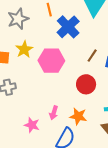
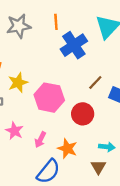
yellow star: (24, 49) -> (18, 83), moved
pink hexagon: (51, 61) -> (49, 98), moved
pink star: (32, 125) -> (14, 131), moved

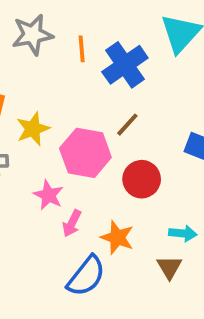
orange line: (56, 22) -> (82, 49), moved
brown line: (95, 82) -> (127, 125), moved
pink star: (14, 131) -> (48, 195), moved

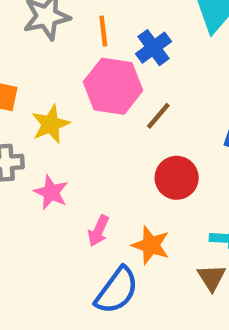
blue cross: (125, 65) -> (153, 48), size x0.7
pink hexagon: (85, 153) -> (113, 86), moved
pink star: (48, 195) -> (51, 192), moved

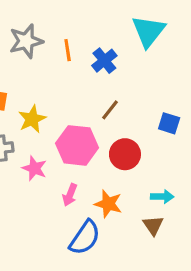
pink hexagon: (113, 86) -> (77, 145), moved

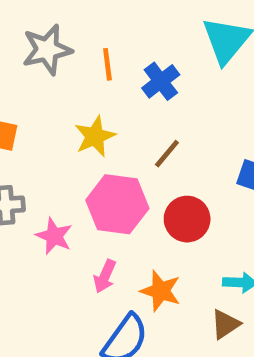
yellow star: (32, 119) -> (95, 136), moved
brown triangle: (153, 225) -> (225, 324), turned 30

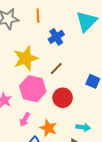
orange line: (107, 64) -> (38, 16), moved
yellow star: (95, 136) -> (26, 58), size x1.4

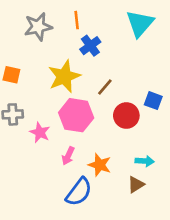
blue cross: (56, 37) -> (90, 46), moved
red circle: (63, 98) -> (126, 116), moved

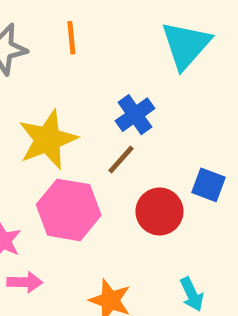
blue cross: (90, 46) -> (135, 115), moved
pink arrow: (68, 156) -> (25, 282), moved, turned -114
cyan arrow: (145, 161) -> (192, 294), turned 60

